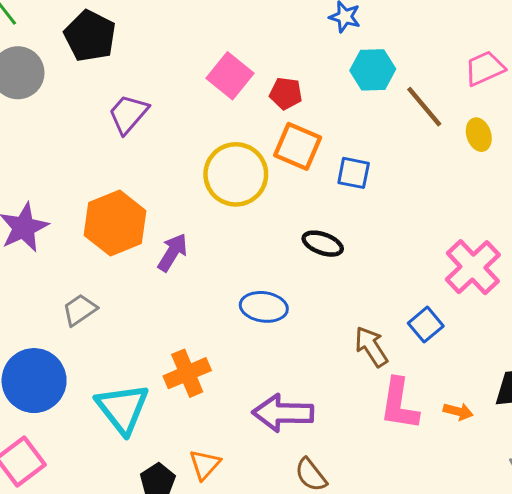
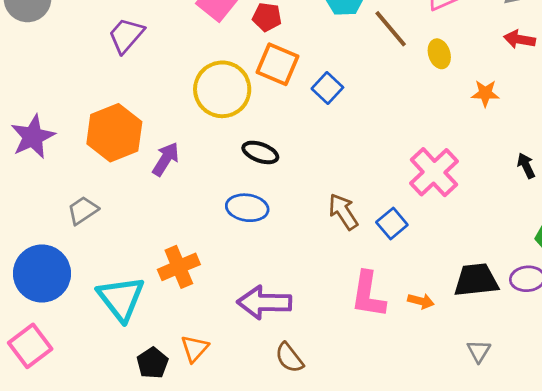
blue square: (354, 173) -> (327, 88), turned 32
black ellipse: (323, 244) -> (260, 152), moved
brown arrow: (371, 347) -> (343, 212), moved

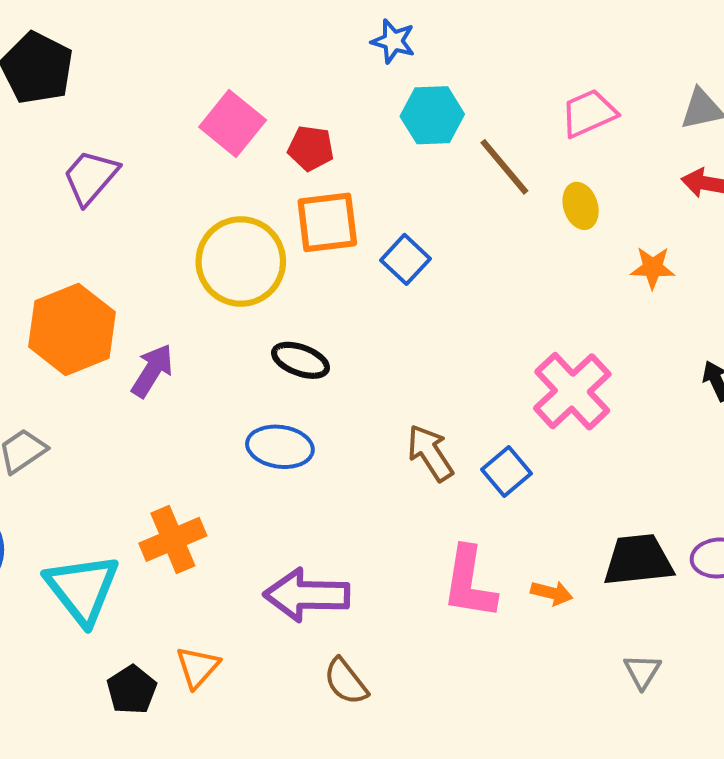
orange square: (277, 64) -> (327, 222), turned -30

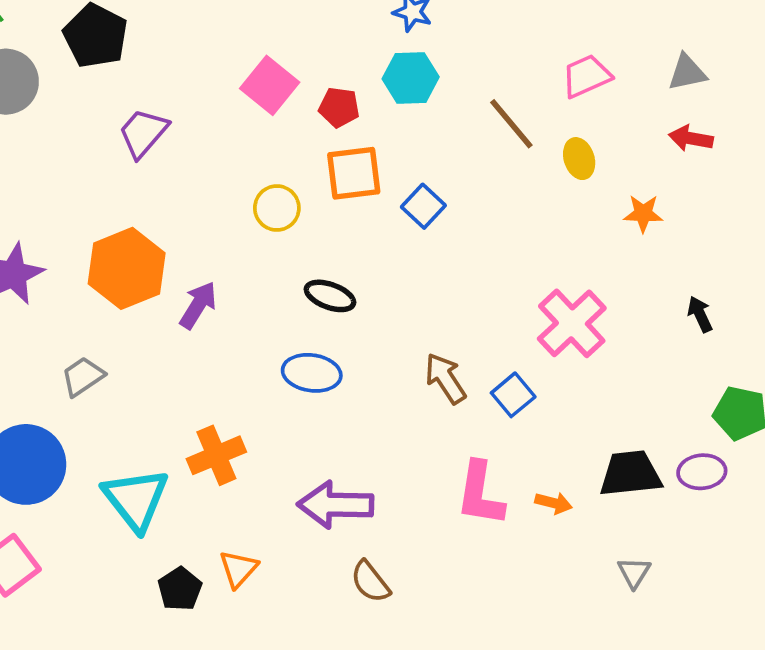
cyan hexagon: (432, 115) -> (411, 78), moved
yellow circle: (241, 261) -> (277, 208), size x0.6

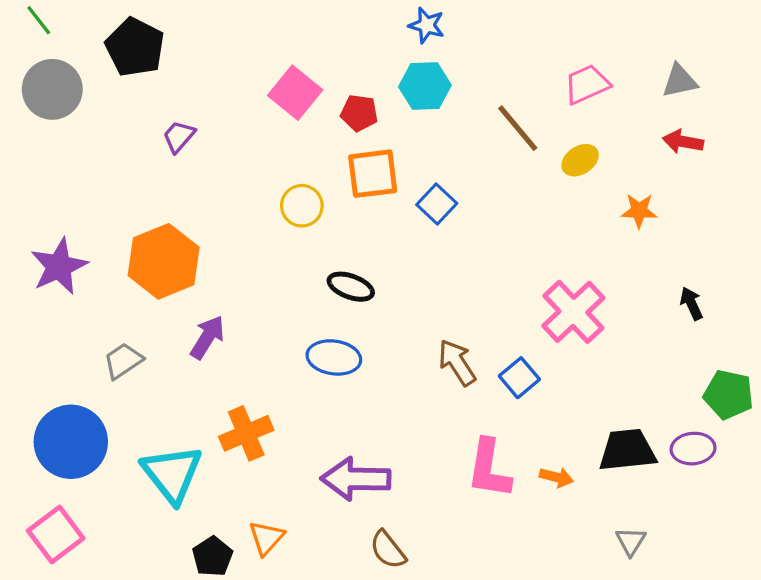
purple trapezoid: (143, 133) -> (179, 137), size x0.7
yellow ellipse: (579, 159) -> (580, 160), turned 75
purple arrow: (198, 305) -> (207, 337), moved

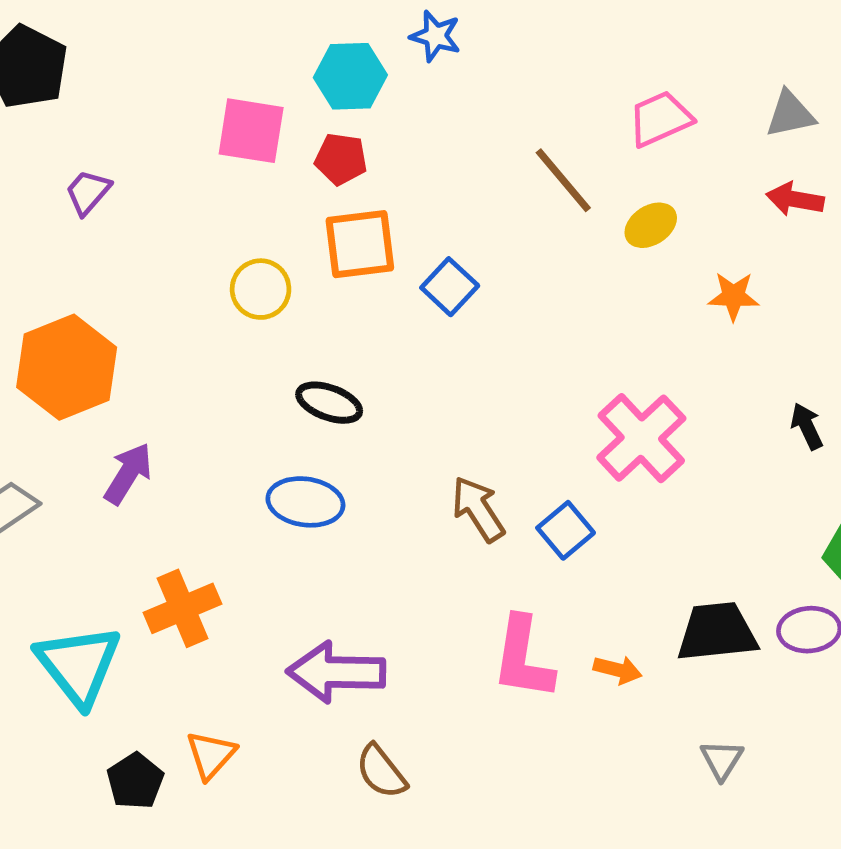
cyan hexagon: (425, 86) -> (350, 76), moved
pink square: (295, 93) -> (251, 131), turned -30

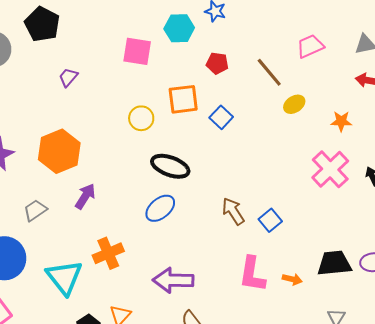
red pentagon: (341, 159) -> (217, 63), moved
yellow ellipse: (651, 225) -> (294, 104), moved
black ellipse: (329, 403) -> (170, 166), size x1.4
pink cross: (641, 438) -> (330, 169), moved
blue ellipse: (305, 502) -> (160, 208), turned -48

